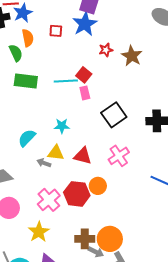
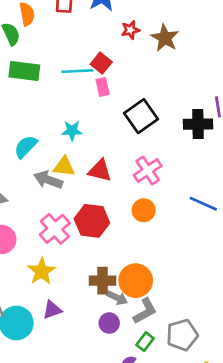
gray arrow: (44, 163) -> (48, 180), size x1.5
orange circle: (98, 186) -> (144, 210), moved

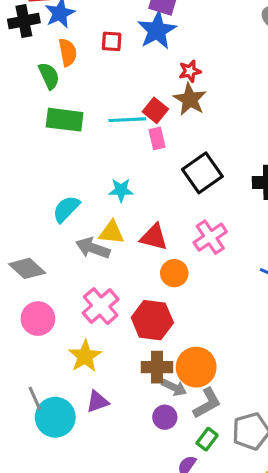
brown star: (165, 38) -> (190, 99), moved
orange circle: (144, 210) -> (174, 273), moved
red hexagon: (92, 221) -> (152, 320), moved

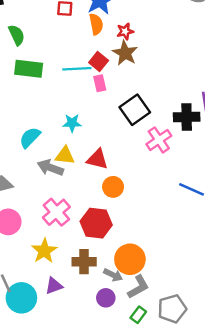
orange semicircle: (68, 52) -> (96, 24), moved
pink cross: (210, 237) -> (159, 140), moved
brown cross: (157, 367) -> (84, 262), moved

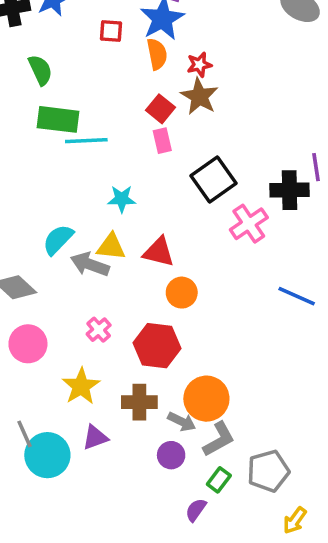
cyan line: (77, 69) -> (86, 141), moved
cyan semicircle: (30, 137) -> (58, 240), moved
pink cross: (56, 212) -> (99, 330), size x0.6

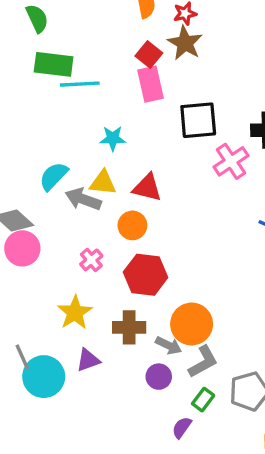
pink rectangle: (162, 141) -> (150, 84), size x1.5
black square: (214, 179) -> (198, 120), turned 30
orange circle: (182, 293) -> (132, 225), moved
pink circle: (28, 344) -> (22, 248), moved

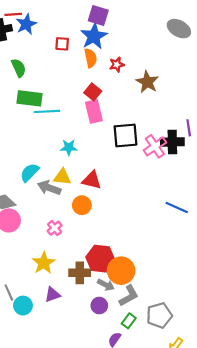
brown star: (185, 43) -> (147, 82), moved
pink cross: (231, 161) -> (155, 146), moved
red hexagon: (146, 275) -> (100, 259), moved
cyan circle: (44, 377) -> (23, 306), size x0.7

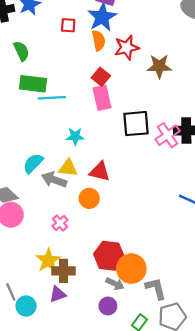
red star: (117, 65) -> (127, 48), size x1.5
brown star: (147, 82) -> (159, 66), turned -30
brown cross: (80, 273) -> (63, 271), moved
gray L-shape: (129, 296) -> (156, 288), moved, turned -75

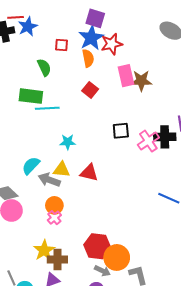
red star: (127, 48) -> (112, 44), moved
green semicircle: (21, 51) -> (44, 67), moved
pink rectangle: (102, 98) -> (126, 76), moved
black square: (136, 124) -> (121, 131), size x0.7
orange circle: (89, 198) -> (54, 205), moved

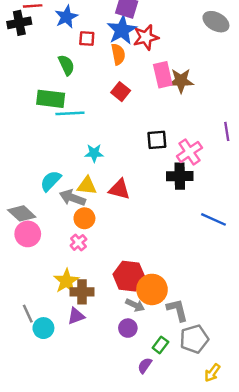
blue star: (28, 27) -> (66, 17), moved
black cross: (165, 137) -> (180, 176), moved
orange circle: (54, 205) -> (84, 218), moved

